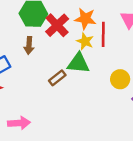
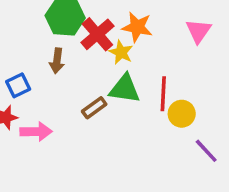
red line: (103, 34) -> (163, 94), moved
yellow star: (85, 41) -> (121, 52), moved
pink arrow: (19, 123) -> (36, 132), moved

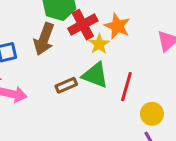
brown arrow: (57, 61) -> (44, 39), size x1.5
yellow circle: (182, 114) -> (152, 114), moved

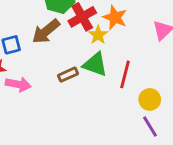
brown arrow: (44, 39) -> (46, 31), turned 32

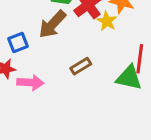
green triangle: (95, 64) -> (129, 78), moved

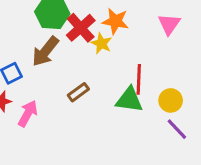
pink arrow: (30, 83) -> (28, 114), turned -60

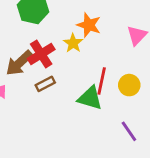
red cross: (81, 28) -> (41, 54), moved
brown arrow: (45, 51) -> (19, 63), moved
yellow circle: (171, 100) -> (129, 85), moved

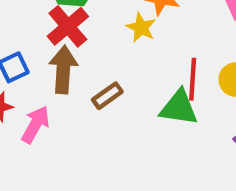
red cross: (41, 54) -> (68, 26), moved
brown arrow: (19, 63) -> (63, 70), turned 144

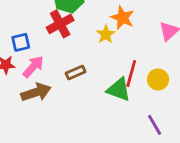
brown arrow: (63, 70) -> (36, 92), moved, turned 56
pink arrow: (35, 124) -> (33, 67), moved

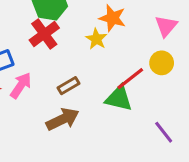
red line: (131, 74) -> (130, 79), turned 44
yellow circle: (158, 79) -> (162, 63), moved
brown arrow: (36, 92) -> (63, 119), moved

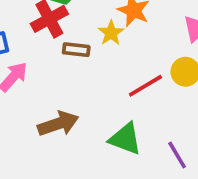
brown rectangle: (68, 86) -> (76, 50), moved, turned 30
green triangle: (119, 98) -> (125, 139), moved

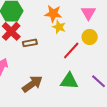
yellow star: (111, 33) -> (59, 27), moved

